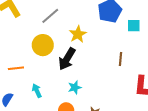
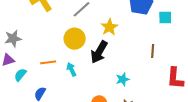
cyan star: (75, 87) -> (123, 79), moved
cyan arrow: (37, 91) -> (71, 69), moved

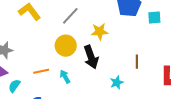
yellow star: (109, 27) -> (100, 31), turned 30
brown line: (153, 51) -> (137, 62), moved
black arrow: (99, 52) -> (91, 57), turned -45

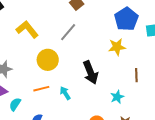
yellow star: (100, 31) -> (117, 47), moved
yellow circle: (66, 46) -> (48, 60), moved

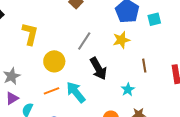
yellow L-shape: (27, 29) -> (30, 34), turned 60
gray line: (68, 32) -> (84, 41), moved
cyan arrow: (65, 93) -> (76, 92), size x1.6

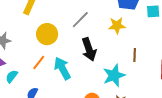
cyan star: (128, 90) -> (114, 75), size x1.6
orange line: (52, 91) -> (39, 63), turned -42

